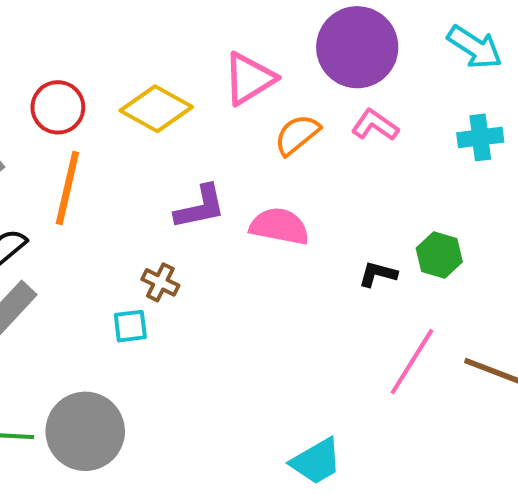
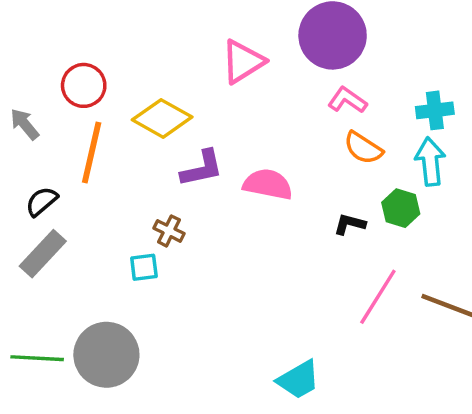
cyan arrow: (475, 47) -> (430, 162), moved, turned -129
yellow diamond: (156, 109) -> (162, 118), moved
orange semicircle: (297, 135) -> (363, 148), moved, turned -108

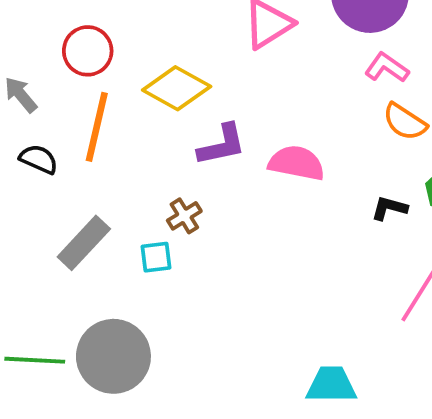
black semicircle: (42, 201) -> (39, 159), moved, turned 64
brown cross: (169, 231) -> (184, 216), turned 32
gray rectangle: (43, 254) -> (84, 243), moved
cyan trapezoid: (298, 380) -> (331, 385), turned -150

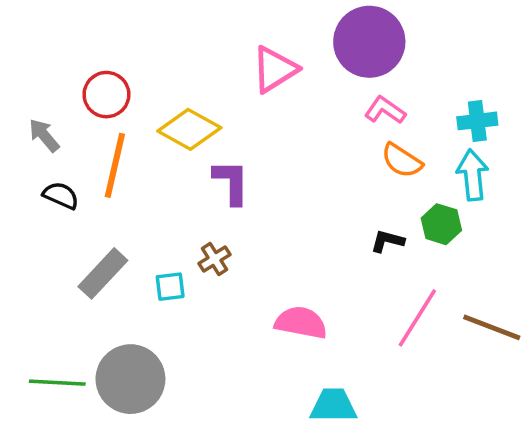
purple L-shape: (222, 145) -> (231, 182), turned -78
pink semicircle: (296, 163) -> (301, 323), moved
brown cross: (184, 216) -> (214, 259), moved

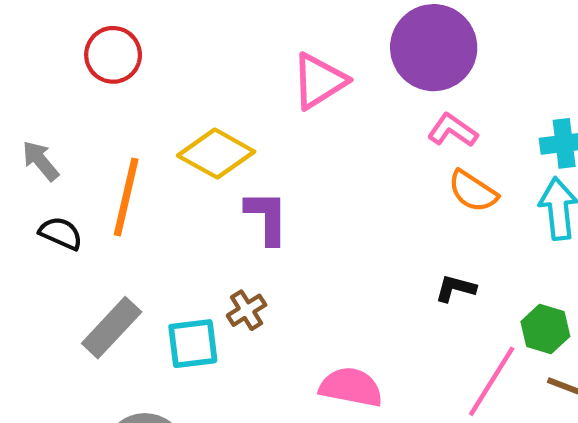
red circle: (106, 95) -> (113, 55), moved
green hexagon: (441, 224) -> (545, 329), moved
cyan square: (170, 287) -> (193, 344), size x1.4

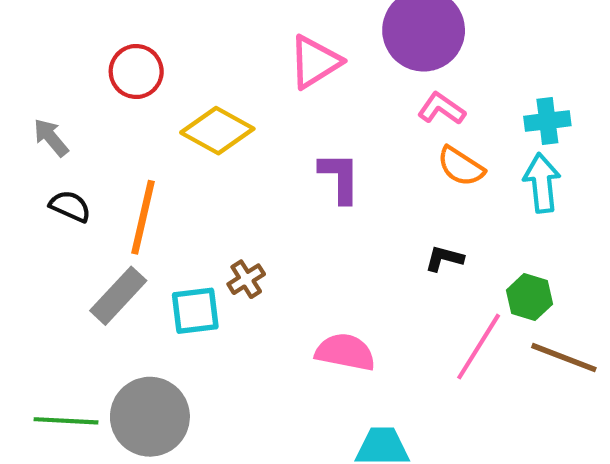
red circle: (113, 55) -> (136, 72), moved
orange line: (126, 197) -> (143, 217), moved
purple L-shape: (267, 217) -> (340, 177), moved

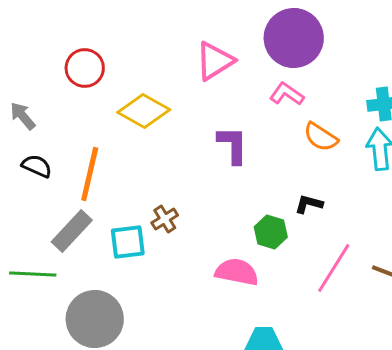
pink L-shape: (441, 109) -> (287, 94), moved
green hexagon: (529, 297) -> (271, 232), moved
green line: (66, 421) -> (33, 274), moved

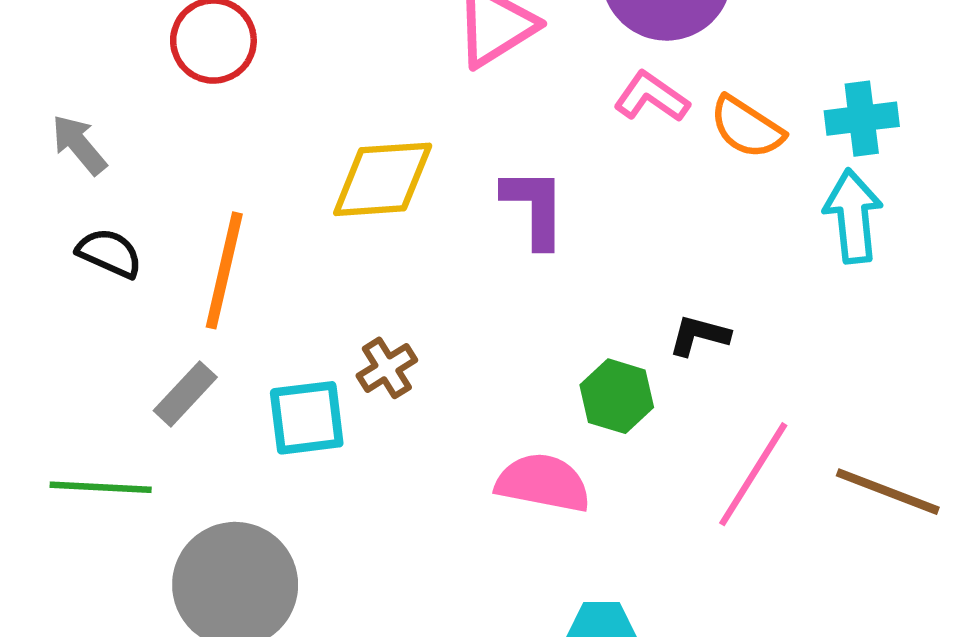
yellow diamond: (144, 111) -> (383, 179), moved, turned -33
orange semicircle: (321, 137) -> (747, 127), moved
gray rectangle: (72, 231) -> (185, 394), size x0.7

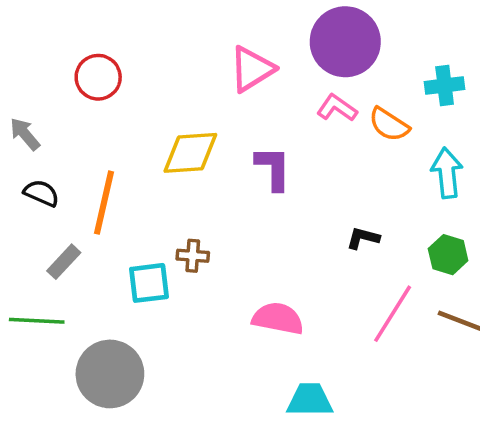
cyan cross: (862, 119) -> (445, 85), moved
brown cross: (387, 368) -> (193, 256), turned 36
gray rectangle: (185, 394) -> (64, 262), moved
green hexagon: (617, 396) -> (448, 255), moved

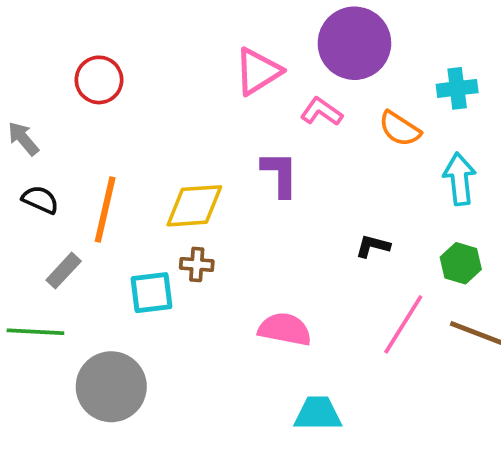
pink L-shape: (337, 108) -> (321, 112), moved
yellow diamond: (190, 153) -> (194, 206), moved

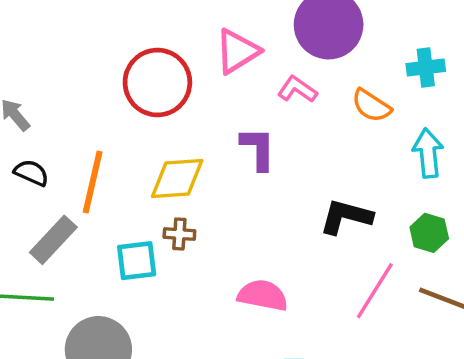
red circle: (99, 80) -> (157, 83), moved, size x1.5
black L-shape: (373, 246) -> (346, 217), size x1.6
gray rectangle: (64, 271) -> (53, 240), size x1.4

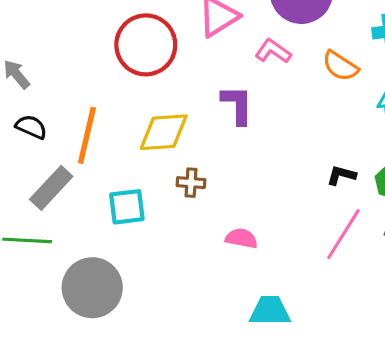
black L-shape: (346, 217) -> (341, 175), moved, size x0.6
brown cross: (179, 234) -> (191, 183), moved
pink semicircle: (263, 295) -> (241, 238), size x0.7

